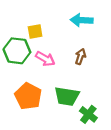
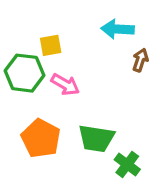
brown arrow: (80, 56) -> (140, 60), moved

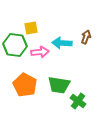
cyan arrow: (117, 29) -> (62, 43), moved
pink arrow: (65, 85) -> (40, 52), turned -36

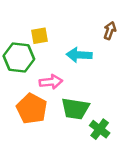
brown arrow: (86, 37) -> (110, 31), moved
pink arrow: (40, 52) -> (51, 82), moved

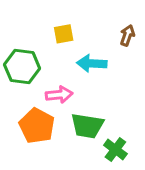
yellow square: (39, 36) -> (64, 34), moved

